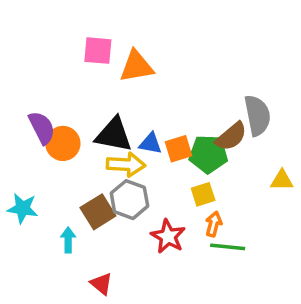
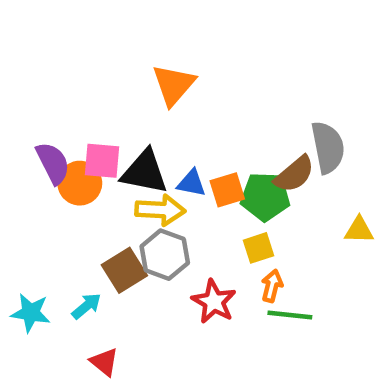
pink square: (98, 51) -> (102, 161), moved
orange triangle: (136, 66) -> (174, 85), turned -39
cyan star: (23, 208) -> (31, 313), moved
cyan arrow: (68, 240) -> (86, 306), turned 50
red triangle: (101, 284) -> (104, 362), moved

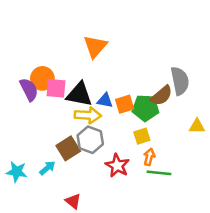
orange circle: (80, 183) -> (42, 78), moved
red triangle: (104, 362) -> (73, 201), moved

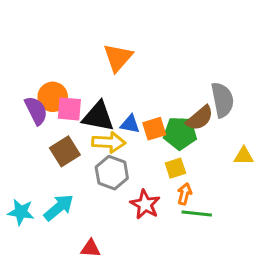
brown square: (68, 148) -> (65, 151), moved
cyan arrow: (47, 168) -> (59, 207), size x1.5
red triangle: (73, 201) -> (91, 248), turned -35

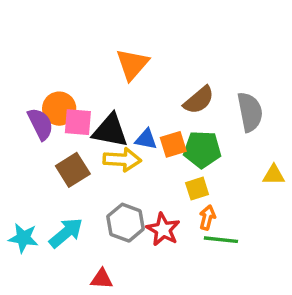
brown semicircle: (200, 118) -> (199, 100), moved
gray hexagon: (112, 173) -> (126, 223), moved

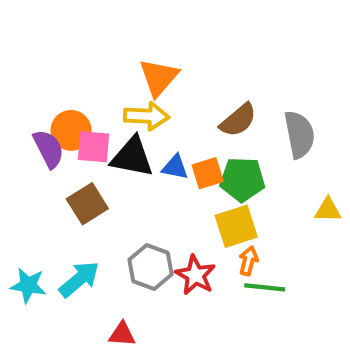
yellow arrow: (122, 160) -> (146, 116), moved
yellow square: (197, 189) -> (236, 226), size x1.5

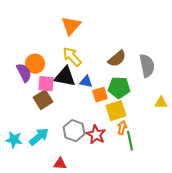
orange triangle: (159, 77) -> (71, 26), moved
yellow arrow: (146, 116) -> (72, 57), turned -135
pink square: (93, 147) -> (46, 84), moved
orange square: (208, 173) -> (100, 95), moved
green line: (265, 287) -> (130, 141), turned 72

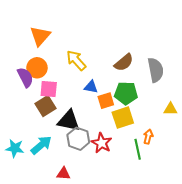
orange triangle: (71, 26) -> (40, 36), moved
black triangle: (65, 77) -> (69, 121), moved
orange arrow: (122, 128) -> (148, 137), moved

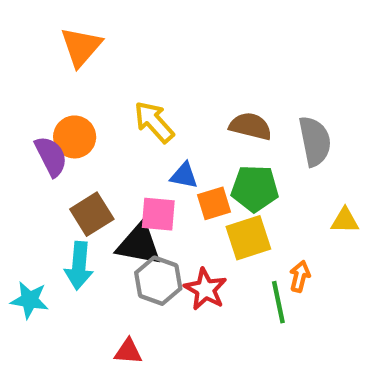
orange triangle: (40, 36) -> (81, 47), moved
brown semicircle: (124, 62) -> (250, 126), turned -126
pink square: (49, 89) -> (158, 214), moved
cyan arrow: (41, 145) -> (79, 266), moved, turned 135

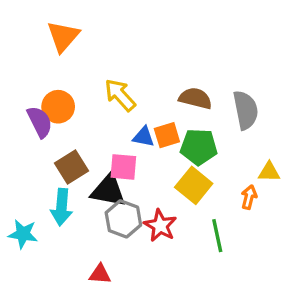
orange square: (214, 203) -> (167, 135), moved
yellow square: (248, 238) -> (194, 185), turned -33
orange arrow: (300, 276) -> (249, 197), moved

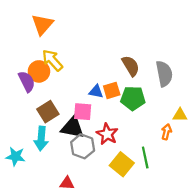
yellow arrow: (120, 95) -> (52, 60), moved
brown semicircle: (195, 98) -> (131, 66), turned 45
yellow square: (194, 185) -> (122, 164), moved
red star: (160, 226) -> (107, 134), moved

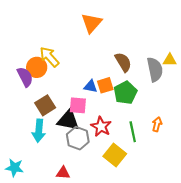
orange triangle: (42, 24) -> (92, 23), moved
green pentagon: (133, 98) -> (125, 93), turned -30
yellow triangle: (180, 115) -> (170, 60), moved
cyan star: (15, 156) -> (15, 168), moved
green line: (145, 158) -> (133, 132), moved

